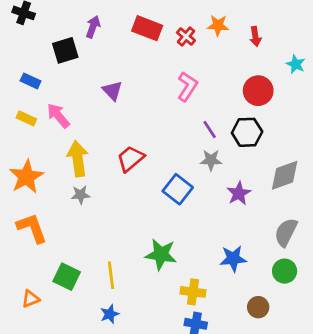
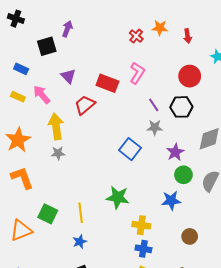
red rectangle: (147, 28) -> (107, 83), moved
purple triangle: (112, 91) -> (68, 76), moved
red trapezoid: (130, 159) -> (85, 105), moved
green circle: (285, 271) -> (183, 175), moved
orange triangle: (31, 299) -> (21, 230), size x1.6

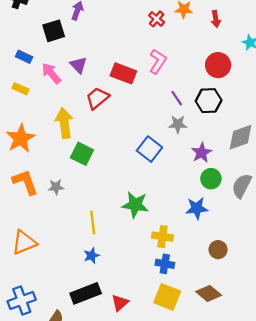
pink arrow: (42, 95) -> (51, 73), moved
gray star: (58, 153) -> (56, 187), moved
green square: (48, 214) -> (82, 154), moved

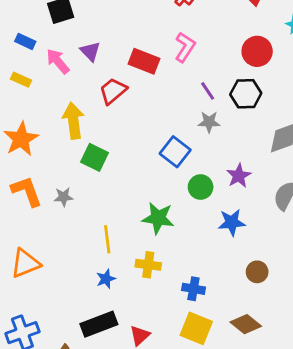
purple star: (201, 153) -> (239, 176), moved
green circle: (211, 179) -> (201, 187), moved
yellow cross: (162, 237) -> (148, 265), moved

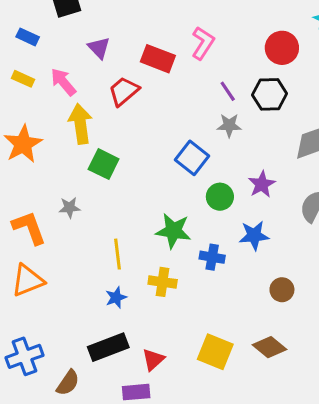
pink arrow: (58, 61) -> (63, 82), moved
orange L-shape: (27, 191) -> (29, 228), moved
blue cross: (193, 289) -> (212, 257), moved

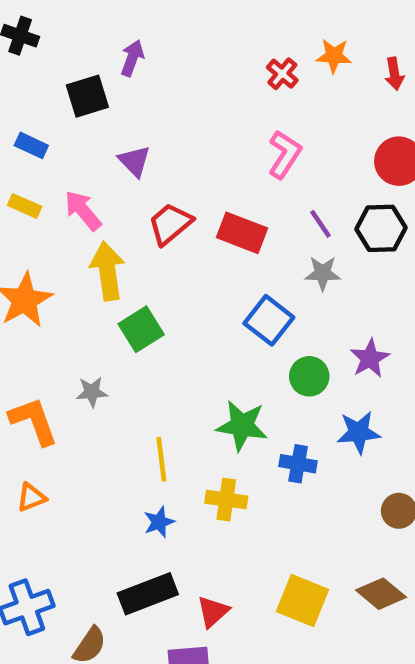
red rectangle: (158, 59) -> (242, 233), moved
green square: (104, 164) -> (141, 329), turned 32
orange triangle: (28, 280) -> (31, 497), size x0.6

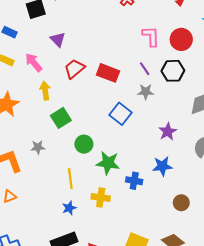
pink L-shape: (285, 154) -> (151, 36), moved, turned -35
yellow arrow: (108, 271) -> (45, 91), size x0.7
green circle: (309, 376) -> (84, 144), moved

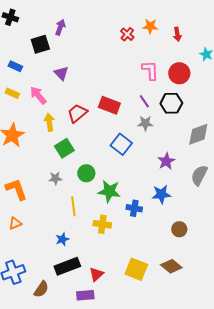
red trapezoid: (74, 69) -> (77, 113), moved
gray star: (38, 147) -> (55, 178), moved
blue star: (69, 208) -> (62, 239), moved

